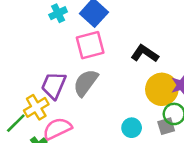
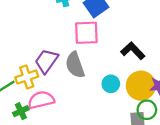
gray semicircle: (86, 83) -> (75, 65), turned -68
cyan circle: (132, 128) -> (111, 84), moved

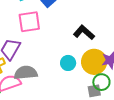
pink square: (86, 33) -> (29, 22), moved
gray semicircle: (75, 65) -> (26, 73), moved, turned 110

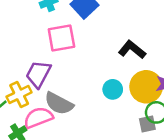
gray semicircle: (26, 73) -> (59, 103), turned -145

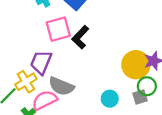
black L-shape: (132, 50) -> (80, 37), moved, turned -80
cyan circle: (113, 89) -> (110, 99), moved

